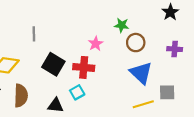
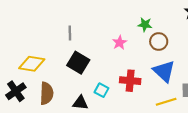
gray line: (34, 34) -> (70, 33), moved
red cross: (84, 67) -> (130, 81), moved
cyan square: (77, 92) -> (102, 90), turned -32

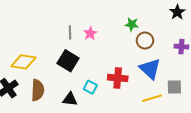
gray line: (70, 33) -> (70, 32), moved
pink star: (120, 43) -> (90, 33), moved

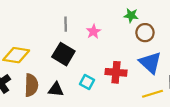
pink star: (90, 33) -> (93, 32), moved
black triangle: (70, 99) -> (56, 89), moved

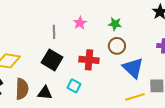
pink star: (93, 32) -> (80, 23), moved
brown circle: (145, 33) -> (117, 46), moved
red cross: (116, 72) -> (89, 60), moved

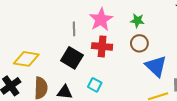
pink star: (80, 23) -> (101, 19), size x1.6
red cross: (89, 60) -> (102, 46), moved

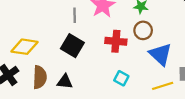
red cross: (102, 46) -> (116, 41), moved
cyan square: (95, 85) -> (121, 78), moved

